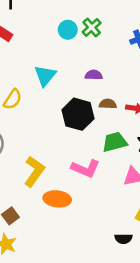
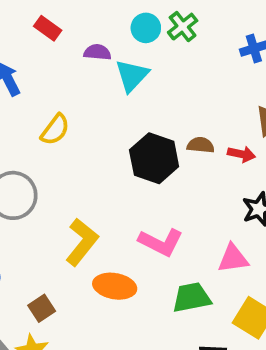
purple semicircle: (94, 75) -> (97, 52), moved
cyan triangle: (45, 76) -> (132, 76), moved
green trapezoid: (115, 142) -> (192, 298), moved

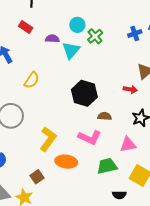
green cross: (183, 27) -> (95, 36), moved
brown semicircle: (201, 145) -> (105, 116), moved
brown square: (42, 308) -> (37, 177), moved

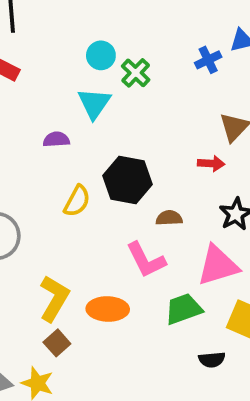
purple semicircle: (52, 39) -> (56, 139), moved
yellow semicircle: (32, 80) -> (77, 201), moved
pink L-shape: (90, 137) -> (146, 260), turned 45
yellow L-shape: (48, 139) -> (54, 298), moved
pink triangle: (128, 145) -> (218, 265), size x1.4

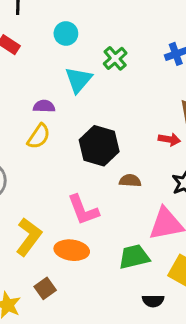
cyan circle: (101, 55) -> (66, 34), moved
yellow semicircle: (77, 201) -> (39, 136), moved
pink L-shape: (146, 260) -> (83, 210), moved
brown square: (57, 343) -> (45, 288), moved

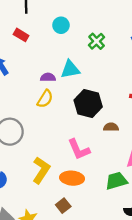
cyan triangle: (78, 80) -> (70, 69), moved, turned 42
brown square: (45, 288) -> (63, 206), moved

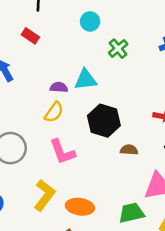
cyan circle: (61, 25) -> (90, 21), moved
pink L-shape: (79, 149) -> (62, 152), moved

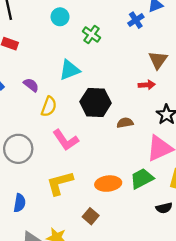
purple semicircle: (59, 87) -> (31, 85), moved, turned 49
yellow L-shape: (45, 195) -> (60, 183), turned -128
orange ellipse: (80, 207) -> (108, 184), moved

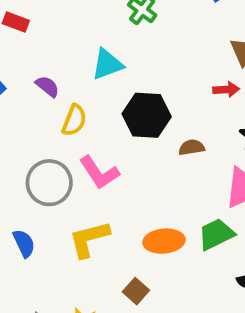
gray circle: (18, 149) -> (49, 183), moved
blue semicircle: (20, 203) -> (24, 243), moved, turned -36

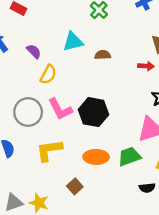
black hexagon: (147, 115) -> (93, 112), moved
brown semicircle: (192, 147) -> (103, 55), moved

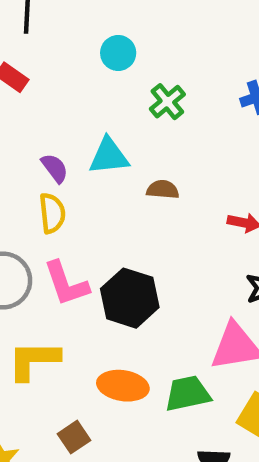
purple semicircle: (34, 51) -> (55, 168), moved
yellow semicircle: (48, 75) -> (52, 213), turned -42

